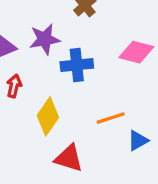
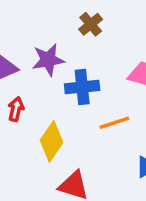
orange line: (111, 118) -> (114, 123), moved

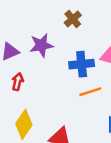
blue cross: (82, 87) -> (82, 64), moved
yellow diamond: (52, 141) -> (24, 124), moved

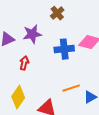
red arrow: (18, 82) -> (24, 63), moved
orange line: (90, 92) -> (71, 88), moved

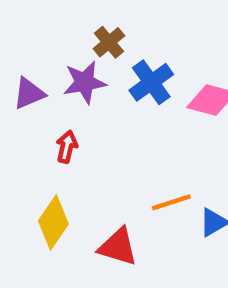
brown cross: (57, 13) -> (109, 42), moved
blue cross: (64, 49) -> (151, 82), moved, turned -30

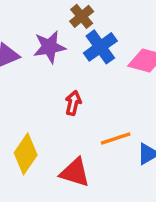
brown cross: (109, 42) -> (82, 16), moved
red arrow: (67, 147) -> (73, 103), moved

